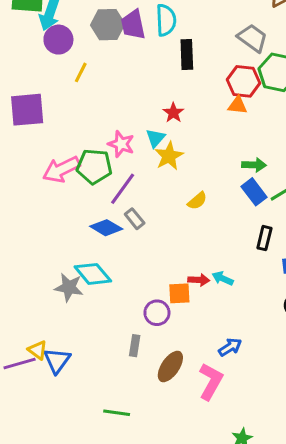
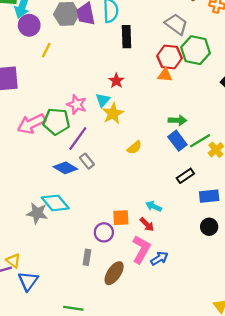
black rectangle: (264, 238) -> (185, 176), turned 42
red arrow: (199, 280) -> (147, 224), moved, turned 42
blue triangle: (57, 361) -> (28, 281), moved
pink L-shape: (211, 381) -> (141, 249), moved

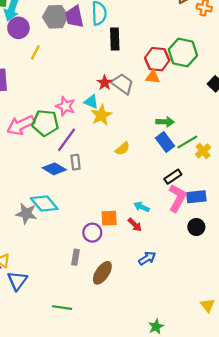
gray trapezoid: (176, 24) -> (123, 84), moved
cyan triangle: (103, 100) -> (91, 102), turned -48
gray rectangle: (87, 161) -> (76, 162), turned 32
pink L-shape: (141, 249) -> (177, 198), moved

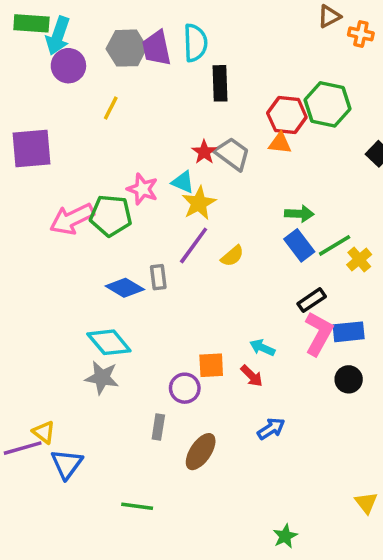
yellow line: (35, 52) -> (111, 108), moved
purple line: (67, 140) -> (194, 245), moved
gray star: (26, 214) -> (102, 378), moved

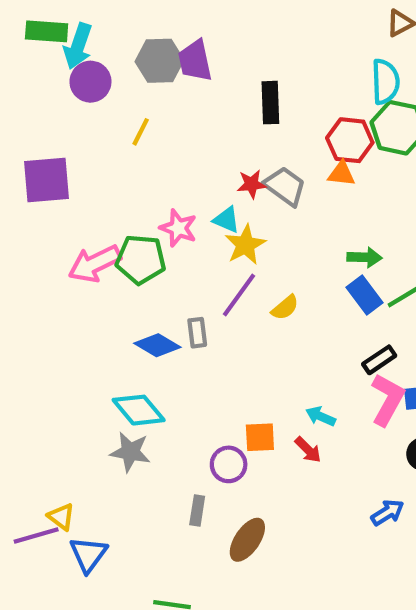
cyan semicircle: (195, 43) -> (385, 82), moved
red star: (204, 152) -> (252, 184), turned 30
blue arrow: (271, 429) -> (388, 513), moved

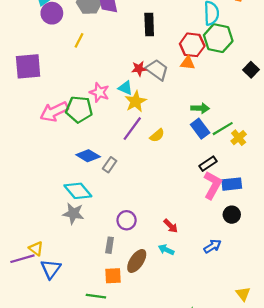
gray rectangle: (197, 333) -> (110, 165), moved, turned 42
cyan arrow: (321, 416) -> (166, 250), moved
orange square: (260, 437) -> (113, 276), moved
red arrow: (308, 450) -> (171, 226), moved

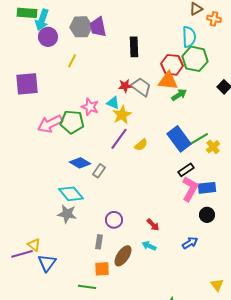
orange triangle: (188, 63) -> (168, 81), size x1.5
green arrow: (200, 108) -> (179, 95), moved, turned -35
blue rectangle: (200, 129) -> (179, 139), size x1.4

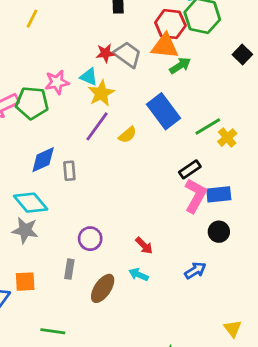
pink star: (90, 107) -> (57, 82), turned -30
blue rectangle: (179, 139) -> (164, 111), moved
blue diamond: (80, 163) -> (43, 160), turned -55
gray rectangle: (99, 171) -> (69, 171), turned -40
orange square: (102, 269) -> (25, 282), moved

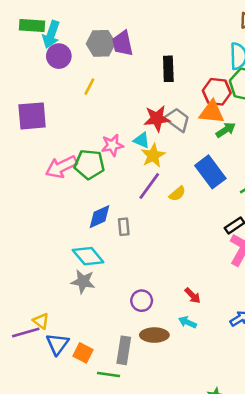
red star: (105, 53) -> (157, 118), size x1.5
purple circle: (90, 239) -> (142, 301), moved
gray rectangle: (69, 269) -> (124, 350), moved, size x1.5
orange square: (25, 282) -> (83, 353), moved, turned 30
brown ellipse: (103, 288) -> (154, 335), turned 56

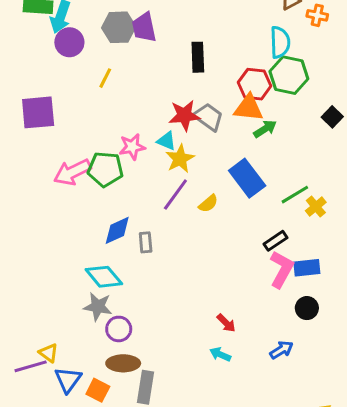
purple circle: (142, 301) -> (119, 329), moved
brown ellipse: (154, 335) -> (123, 363), moved

